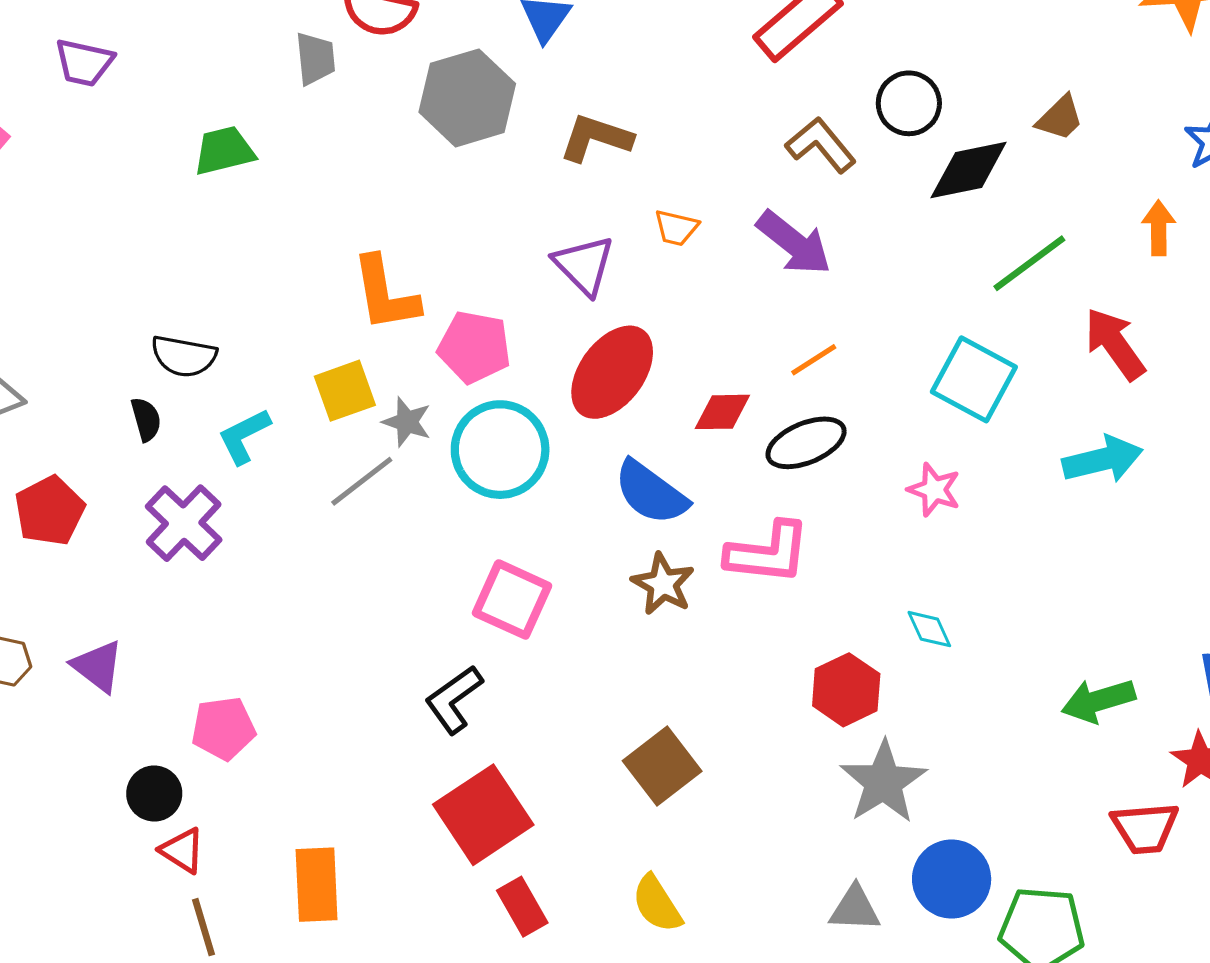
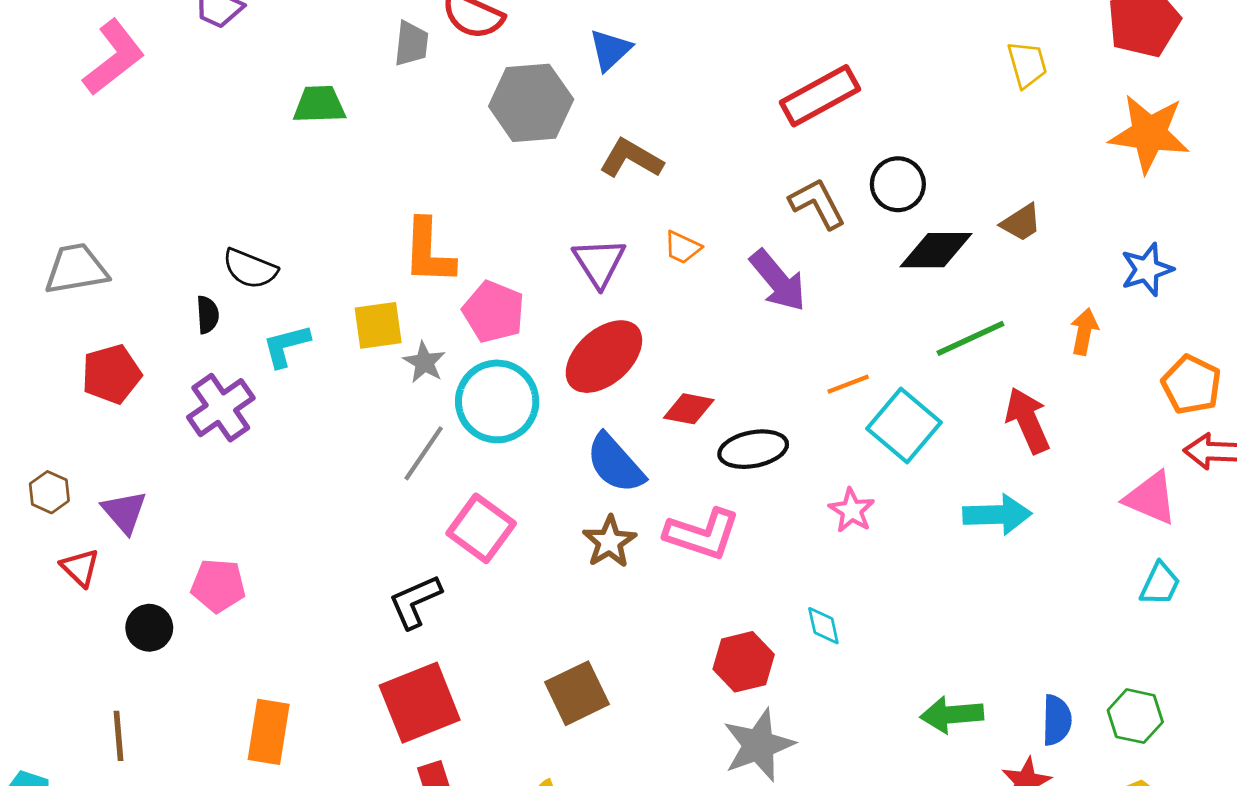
orange line: (814, 360) -> (848, 384), moved
gray line: (362, 481) -> (424, 453), moved, turned -30
red triangle: (182, 851) -> (80, 568), moved
brown line: (204, 927) -> (118, 736), moved

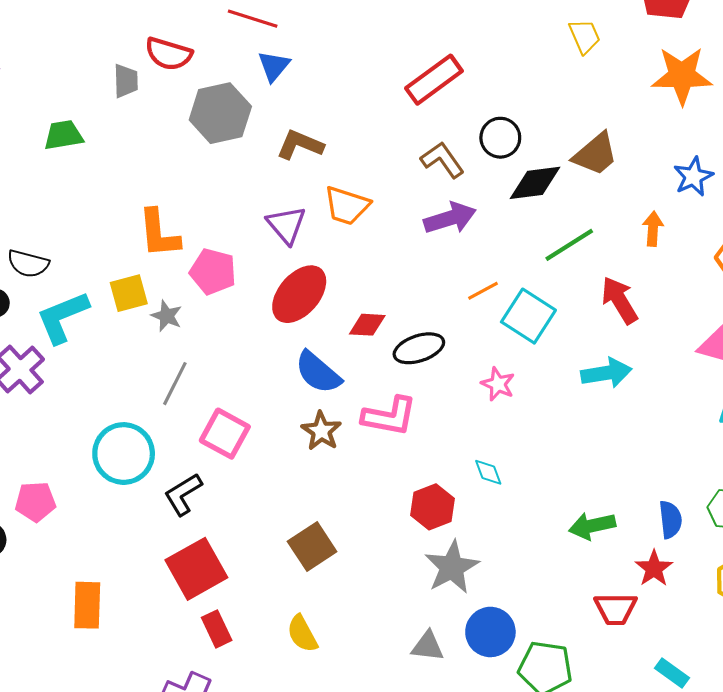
brown trapezoid: (1021, 223) -> (595, 154), size x1.5
orange trapezoid: (682, 247) -> (347, 206), size x1.6
purple arrow: (778, 281) -> (450, 218), moved, turned -60
cyan L-shape: (286, 346) -> (63, 317), size x1.5
cyan circle: (497, 401) -> (124, 454), moved

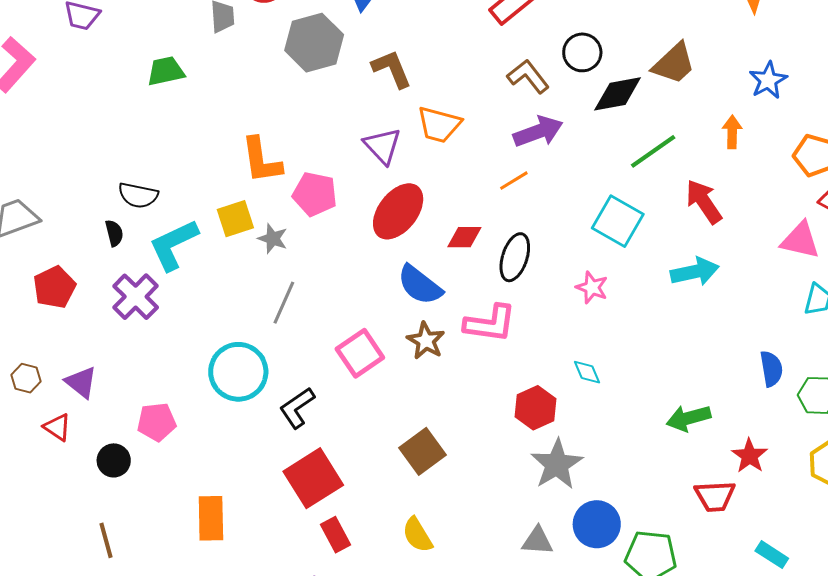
brown L-shape: (300, 145) -> (392, 69), turned 48
orange line: (483, 291) -> (514, 181), moved
black ellipse: (419, 348) -> (515, 257), turned -51
pink square: (225, 434) -> (360, 353), moved, turned 30
blue semicircle: (670, 520) -> (771, 369), moved

